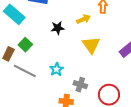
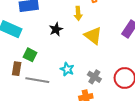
yellow arrow: (83, 19) -> (78, 13), turned 128
gray cross: (80, 85) -> (94, 77), turned 32

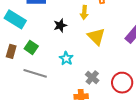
brown rectangle: (17, 69) -> (11, 51), moved
cyan star: (67, 69) -> (66, 58), moved

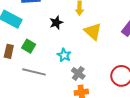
gray cross: (92, 78) -> (78, 73), moved

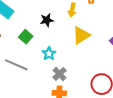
yellow triangle: (93, 31) -> (81, 35), turned 36
green square: (29, 46) -> (26, 37), moved

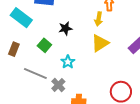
yellow arrow: (72, 10) -> (99, 19), moved
gray cross: (60, 74) -> (58, 85), moved

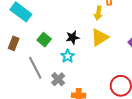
black star: (65, 28) -> (73, 37), moved
gray line: (35, 73) -> (35, 68), turned 40

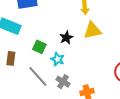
yellow triangle: (100, 37) -> (92, 30), turned 36
cyan star: (68, 56) -> (58, 59), moved

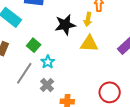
black star: (66, 38) -> (65, 25), moved, size x1.5
gray line: (38, 76) -> (24, 73), turned 60

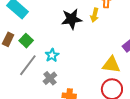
yellow triangle: (89, 44) -> (111, 65), moved
green square: (34, 45) -> (26, 41), moved

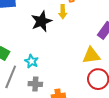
gray cross: (50, 78) -> (35, 84), turned -32

